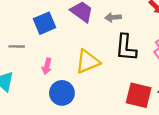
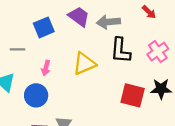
gray arrow: (113, 17) -> (108, 22), size x1.5
blue circle: (62, 93) -> (36, 95), moved

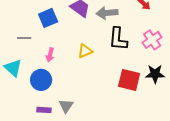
yellow triangle: (84, 64) -> (85, 51), size x0.7

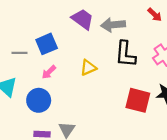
blue square: (48, 18) -> (47, 44), moved
pink arrow: (50, 55) -> (49, 72), turned 32

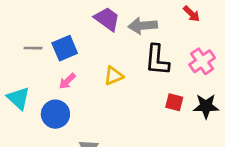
gray line: (19, 53) -> (33, 48), moved
red square: (138, 100) -> (174, 102), moved, size x0.6

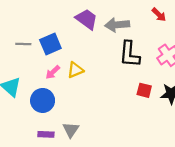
yellow triangle: (114, 76) -> (75, 70), moved

